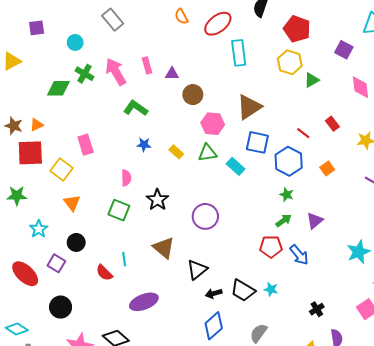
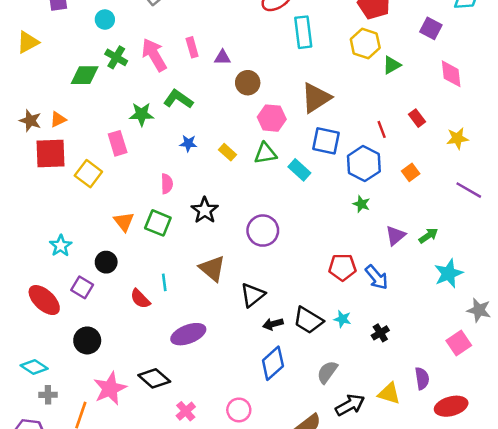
red line: (303, 133) -> (382, 129), turned 32
green star: (17, 196) -> (142, 114), moved
orange triangle: (72, 203) -> (124, 222), moved
green arrow: (283, 221) -> (428, 236), moved
black cross: (317, 309) -> (380, 333), moved

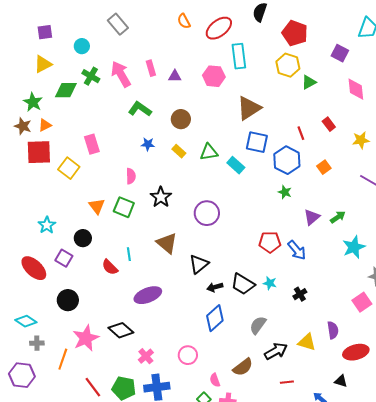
yellow triangle: (28, 42) -> (43, 64), moved
brown circle: (248, 83) -> (181, 119), moved
green star: (142, 114) -> (33, 102), moved, turned 30
pink hexagon: (272, 118) -> (214, 76), moved

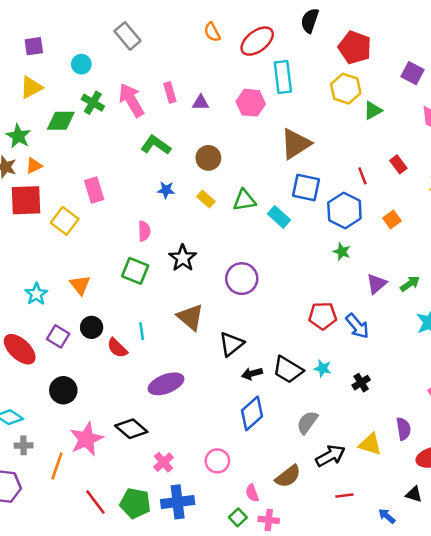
orange triangle: (97, 206) -> (80, 285), moved
black circle: (83, 238) -> (92, 327), moved

